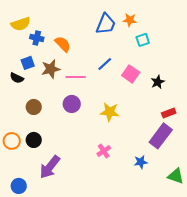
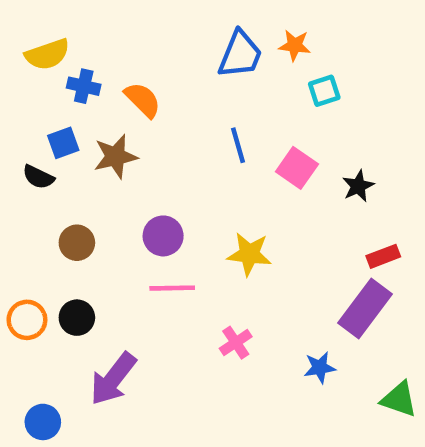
blue line: (105, 64) -> (238, 145), turned -63
pink line: (76, 77) -> (172, 288), moved

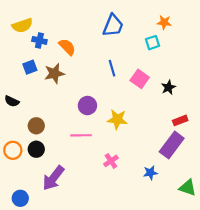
orange star: (295, 45) -> (164, 22), moved
black semicircle: (38, 177) -> (12, 101), moved
purple circle: (163, 236) -> (87, 106), moved
brown circle: (77, 243) -> (36, 126), moved

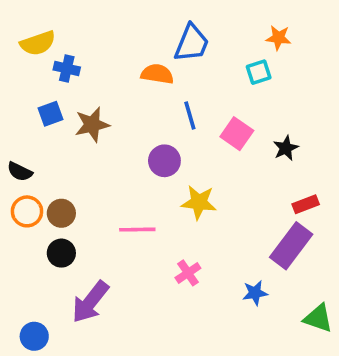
orange semicircle: (67, 47) -> (157, 74), moved, turned -36
purple circle: (87, 106) -> (164, 161), moved
orange circle: (13, 150) -> (27, 211), moved

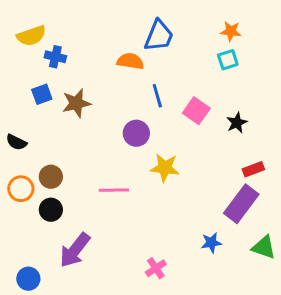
cyan square: (259, 72) -> (228, 60), moved
orange circle: (27, 211) -> (21, 189), moved
pink cross: (188, 273) -> (156, 268), moved
green triangle: (318, 318) -> (264, 247), moved

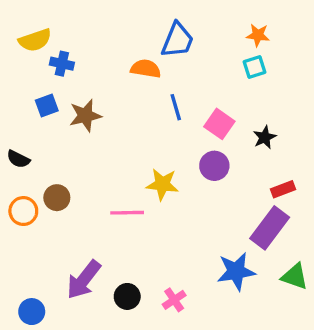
purple circle: (136, 133) -> (214, 166), moved
yellow star: (165, 168) -> (162, 184), moved
black circle: (51, 210) -> (127, 296), moved
blue star: (211, 243) -> (236, 271), size x1.6

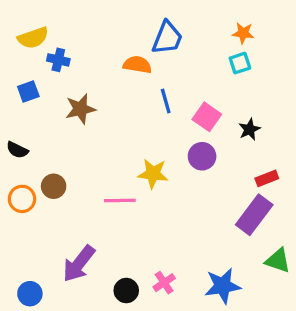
blue square: (47, 105) -> (28, 91), moved
blue star: (236, 271) -> (223, 286), moved
black circle: (127, 296) -> (126, 291), moved

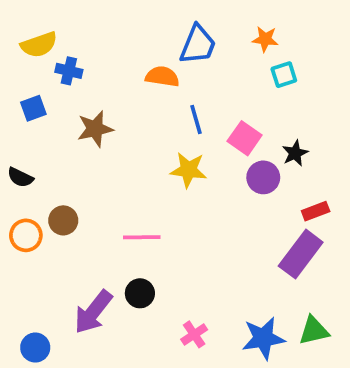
orange star: (243, 33) -> (265, 39), moved
purple circle: (202, 156) -> (263, 177), moved
yellow star: (153, 174) -> (188, 170), moved
green triangle: (278, 261) -> (314, 331), moved, turned -32
black circle: (126, 291) -> (140, 293), moved

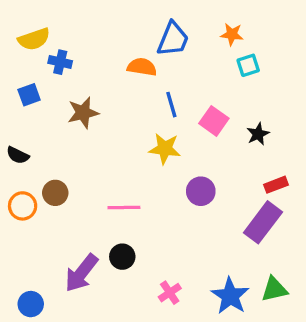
purple circle: (263, 177) -> (201, 191), moved
blue star: (263, 338) -> (230, 296), turned -30

